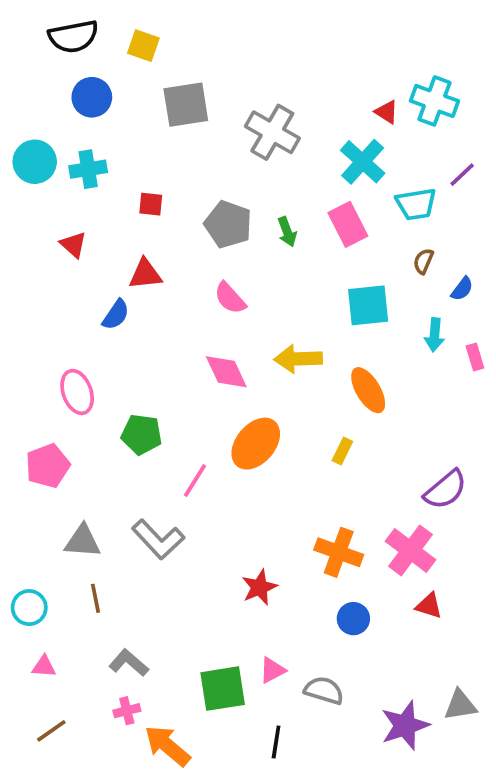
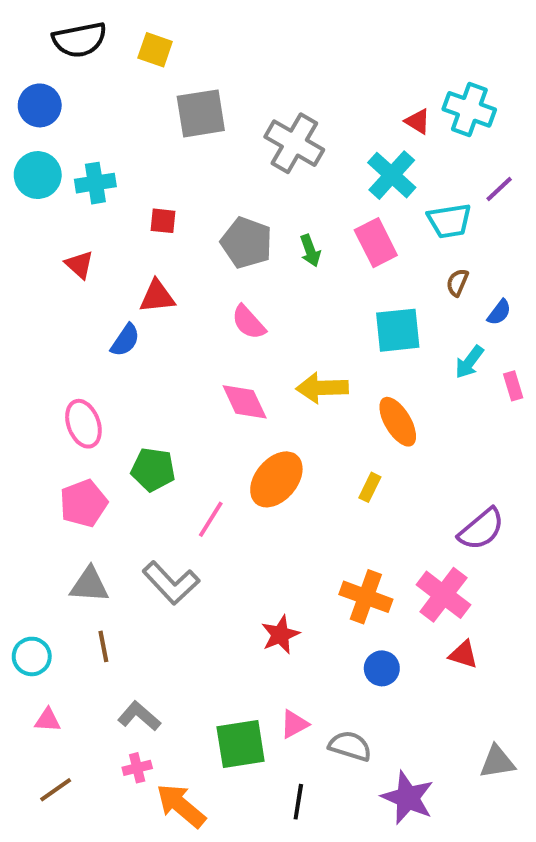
blue circle: (92, 97) -> (40, 105), moved
cyan arrow: (434, 335) -> (469, 362), turned 32
pink pentagon: (48, 466) -> (83, 503), moved
purple star: (405, 725) -> (408, 798), moved, turned -30

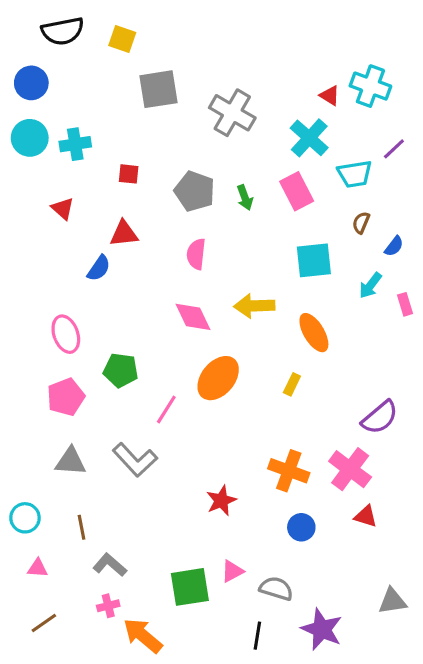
pink semicircle: (249, 322) -> (196, 254), turned 48
brown line: (103, 646) -> (82, 527), moved
black line: (298, 802) -> (257, 636), moved

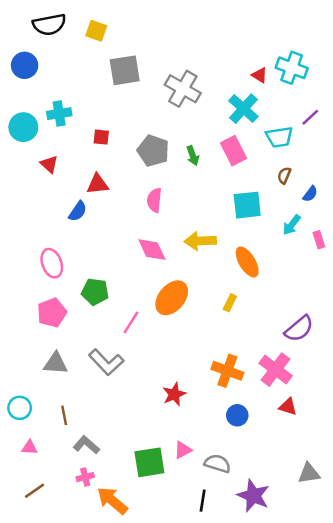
cyan circle: (30, 138) -> (23, 127), moved

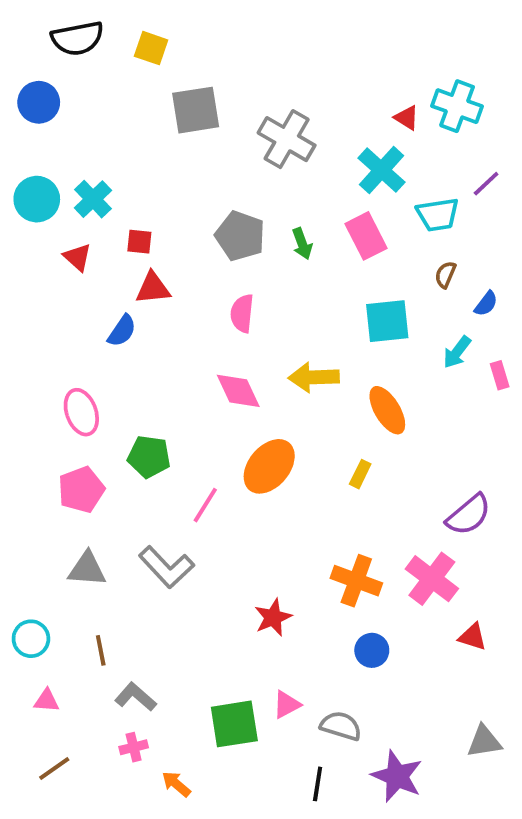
cyan cross: (59, 114) -> (93, 199), moved, turned -35
red square: (101, 137) -> (139, 242), moved
red triangle: (288, 407) -> (473, 637), moved
orange arrow: (112, 501) -> (176, 784), size x0.6

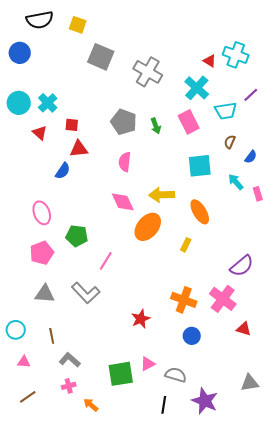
gray square: (196, 110) -> (101, 57), turned 32
cyan arrow: (457, 352) -> (236, 182), turned 102
orange ellipse: (269, 466) -> (148, 227), moved

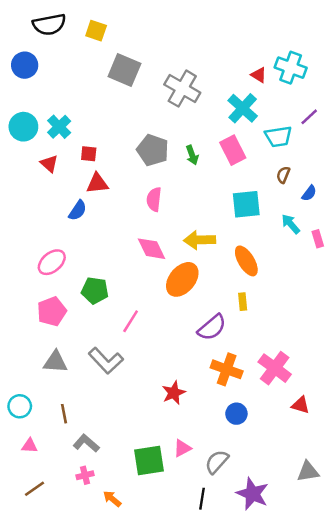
pink ellipse: (42, 213) -> (52, 262), turned 70
yellow rectangle: (186, 245) -> (243, 302), moved, turned -32
purple semicircle: (242, 266) -> (212, 327), moved
gray semicircle: (176, 375) -> (217, 462), turned -65

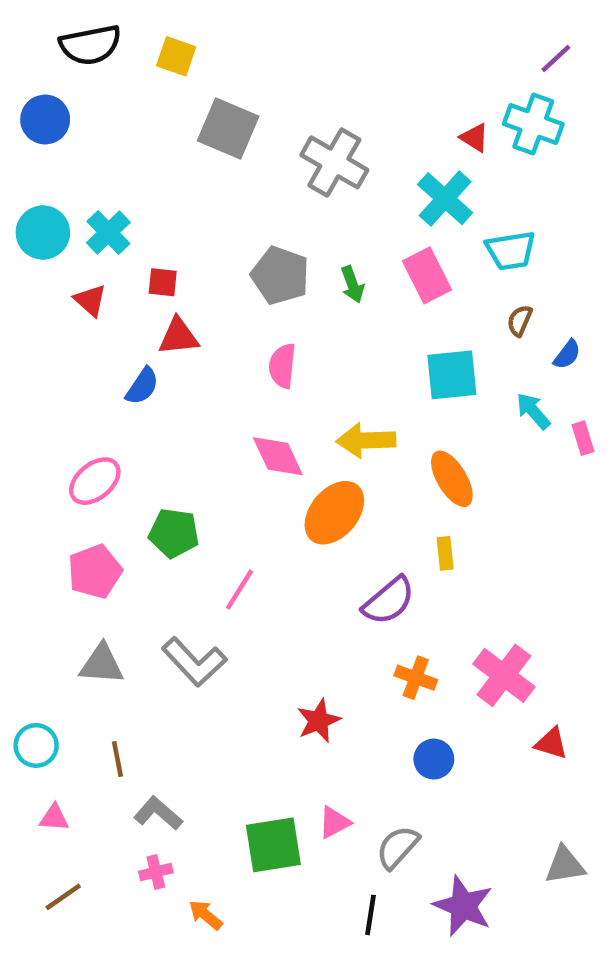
purple line: (309, 117) -> (556, 58), moved
orange cross: (227, 369) -> (416, 678), size x0.7

